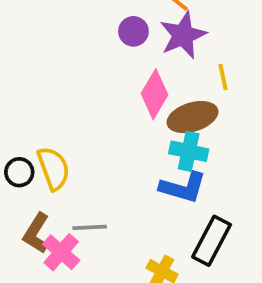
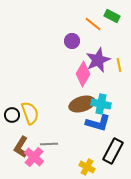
purple star: (183, 35) -> (98, 60), moved
brown ellipse: (192, 117) -> (82, 104), moved

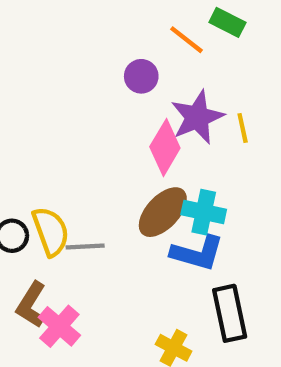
brown ellipse: (82, 104) -> (163, 212), turned -30
gray line: (49, 144) -> (85, 247), moved
black rectangle: (113, 151) -> (230, 313), turned -40

